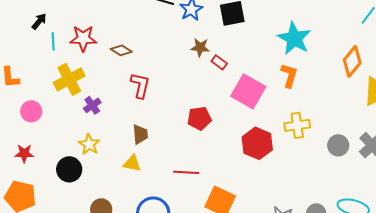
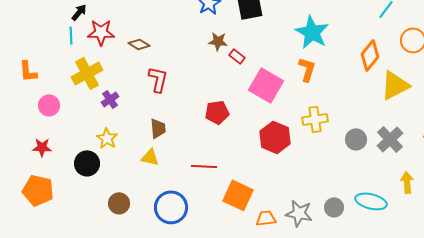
black arrow: (39, 21) -> (79, 12), moved

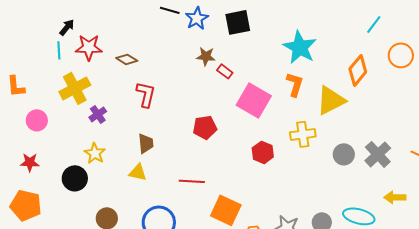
yellow triangle: (395, 85) -> (331, 100), moved
red hexagon: (275, 137) -> (263, 152), size x0.7
yellow arrow: (407, 182) -> (395, 197), turned -85

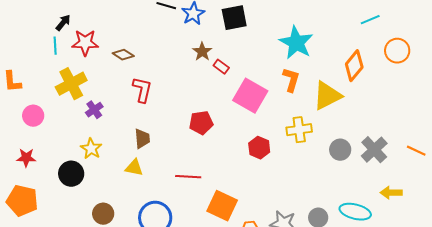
cyan line: (374, 24) -> (370, 20), turned 30
brown star: (206, 56) -> (202, 52), turned 30

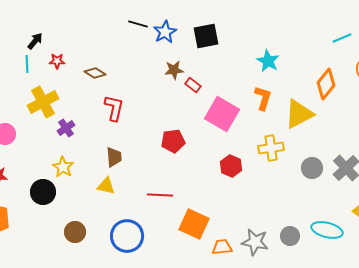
red star: (85, 43) -> (57, 61), size x0.6
cyan star: (296, 43) -> (268, 61), size x0.7
brown star: (202, 52) -> (174, 70), turned 30

